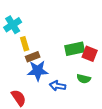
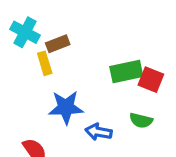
cyan cross: (13, 25) -> (25, 32), turned -30
brown rectangle: (33, 57) -> (58, 44), moved

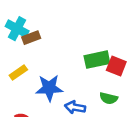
brown rectangle: (58, 44) -> (31, 38), moved
yellow rectangle: (45, 63) -> (18, 72), moved, turned 72

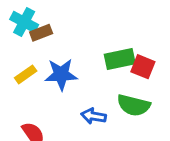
blue star: (49, 88) -> (61, 74), moved
green semicircle: (109, 98) -> (134, 105), size x1.5

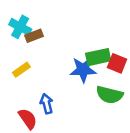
blue star: (61, 74) -> (83, 70), moved
blue arrow: (93, 116) -> (47, 104), moved, turned 66

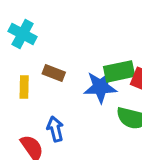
brown rectangle: (34, 36) -> (54, 73), moved, turned 42
yellow rectangle: (21, 70) -> (24, 87), turned -54

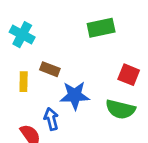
green rectangle: (119, 71) -> (101, 28), moved
blue star: (100, 87) -> (75, 95), moved

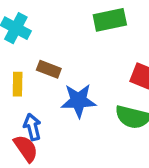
blue arrow: (51, 119) -> (32, 127), moved

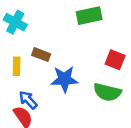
blue arrow: (32, 127) -> (28, 100), turned -30

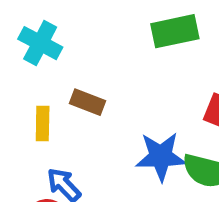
blue star: (64, 79) -> (161, 157), moved

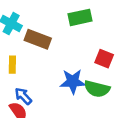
brown rectangle: (87, 102) -> (38, 39), moved, size x1.5

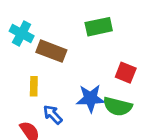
yellow rectangle: (12, 65) -> (34, 86), moved
blue arrow: (23, 96) -> (53, 115), moved

